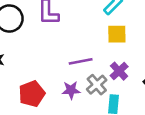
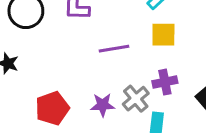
purple line: (81, 61) -> (114, 49), moved
purple cross: (119, 71) -> (165, 82), turned 30

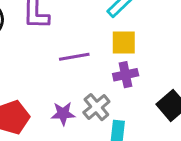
purple cross: (165, 82) -> (126, 75), moved

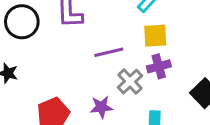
gray cross: (96, 107) -> (130, 82), moved

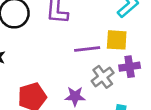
yellow square: (155, 36) -> (117, 40), moved

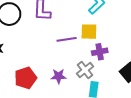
gray cross: (103, 77) -> (85, 70), moved

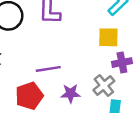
purple line: (67, 39) -> (48, 69), moved

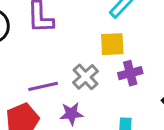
gray cross: (104, 86) -> (85, 77), moved

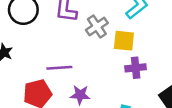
gray cross: (85, 77) -> (97, 26), moved

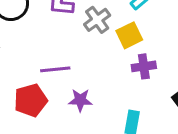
yellow square: (124, 41) -> (129, 35), turned -30

